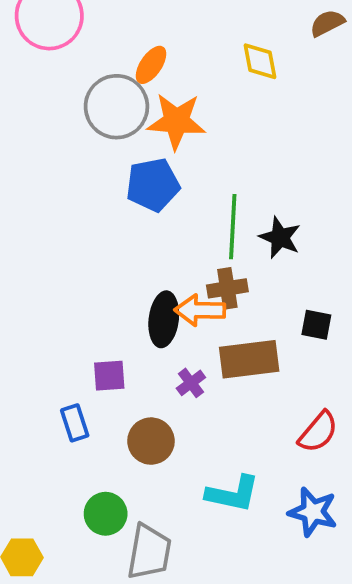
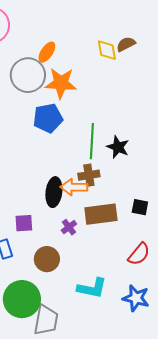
brown semicircle: (327, 23) -> (126, 44), moved
black square: (316, 325) -> (140, 207), moved
green circle: (106, 514) -> (22, 299), size x1.6

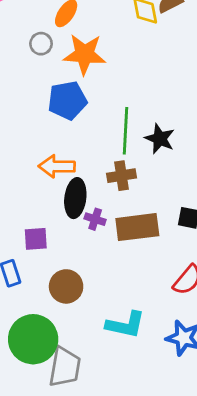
gray circle: (28, 75) -> (41, 44), size x0.5
orange arrow: (74, 187) -> (57, 166), moved
purple cross: (69, 227) -> (95, 219), moved, turned -35

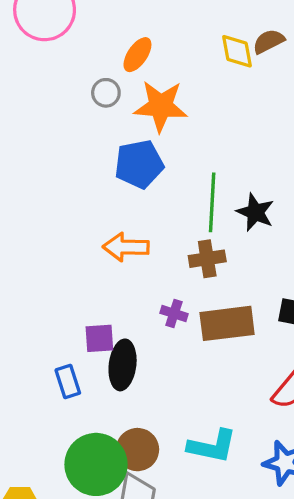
black ellipse: (75, 198) -> (123, 365), moved
brown circle: (66, 286) -> (137, 450), moved

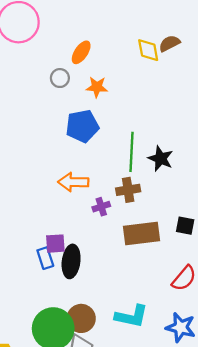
orange star: (161, 106) -> (97, 87), size x0.6
purple cross: (174, 313) -> (101, 207), moved, turned -36
blue rectangle: (68, 381) -> (45, 258), moved

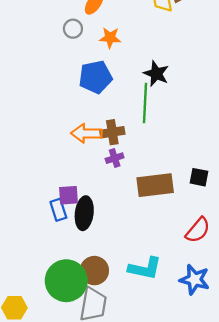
black star: (161, 159) -> (156, 74), moved
brown cross: (128, 190) -> (112, 132), moved

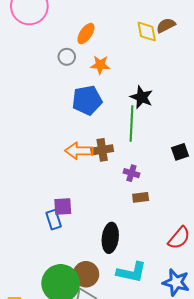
purple cross: (115, 158) -> (131, 173), moved, turned 35
black square: (199, 177) -> (180, 152), moved, turned -30
brown rectangle: (155, 185) -> (141, 197), size x0.5
black ellipse: (84, 213) -> (110, 238), moved

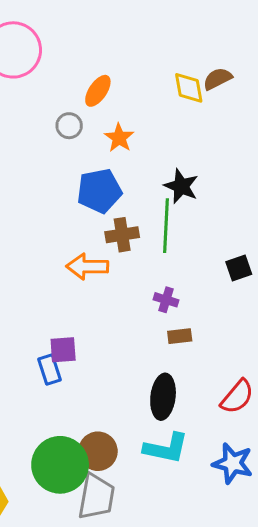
orange star: (100, 65) -> (119, 138), turned 30
brown cross: (102, 150) -> (122, 235), moved
black ellipse: (110, 238) -> (163, 397), moved

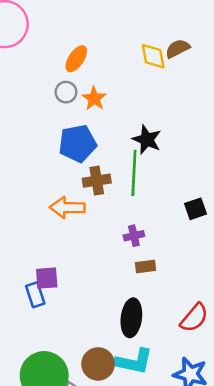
gray circle: (69, 126) -> (66, 92), moved
purple cross: (166, 300) -> (134, 236), turned -30
brown circle: (98, 451) -> (98, 364), moved

